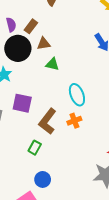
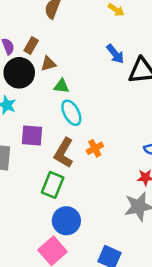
cyan ellipse: (77, 95) -> (71, 113), moved
green rectangle: (35, 148) -> (53, 185), size x1.5
blue circle: (43, 179) -> (66, 221), size x1.5

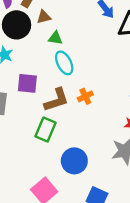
brown L-shape: (64, 153) -> (56, 100), turned -140
blue circle: (66, 221) -> (74, 161), moved

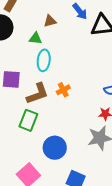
brown triangle: (44, 17) -> (50, 21), moved
cyan ellipse: (64, 63) -> (44, 60), turned 35

